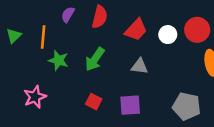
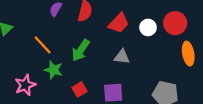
orange line: (43, 37) -> (43, 45), moved, turned -48
green star: (58, 60) -> (53, 70), moved
red square: (94, 102) -> (80, 89), turned 32

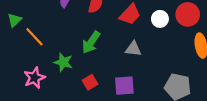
orange line: (43, 45) -> (34, 37), moved

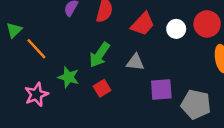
gray triangle: (133, 49) -> (135, 62), moved
red square: (90, 82) -> (102, 88), moved
purple square: (124, 86) -> (161, 90), moved

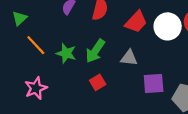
white circle: (176, 29) -> (168, 26), size x1.5
green triangle: (14, 30) -> (20, 18), moved
green star: (69, 77) -> (66, 53), moved

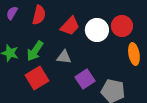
red square: (98, 82) -> (37, 78), size x1.6
purple square: (154, 84) -> (85, 79), turned -30

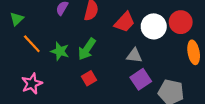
gray triangle: (64, 57) -> (134, 56), moved
red square: (37, 78) -> (89, 78), size x0.6

